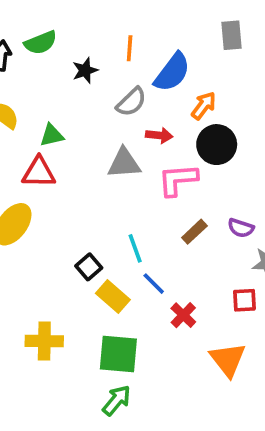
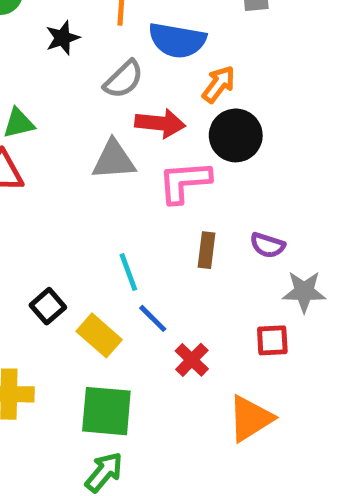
blue semicircle: (172, 72) -> (177, 40), turned 63
red arrow: (159, 135) -> (160, 123), size x1.4
brown rectangle: (194, 232) -> (206, 250), turned -40
black square: (89, 267) -> (48, 306), moved
orange triangle: (228, 360) -> (250, 418), turned 36

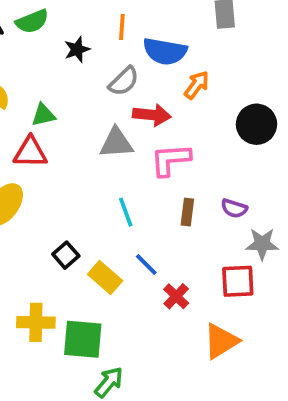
black circle: (236, 135) -> (257, 124), moved
cyan line: (128, 272) -> (126, 212), moved
red square: (272, 340) -> (238, 281), size x1.4
green square: (106, 411) -> (83, 339), moved

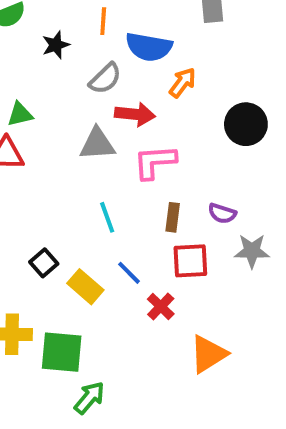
red square: (238, 281) -> (190, 261), moved

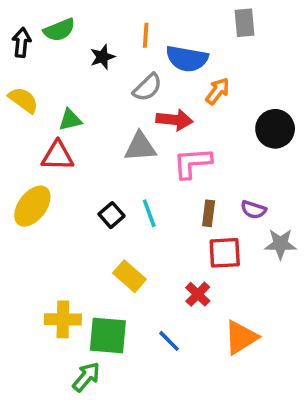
black square: (44, 263) -> (111, 215), moved
blue line: (129, 273) -> (169, 341), moved
green arrow: (89, 398) -> (86, 377), moved

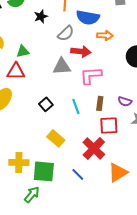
orange arrow: (218, 91) -> (105, 35), turned 56
cyan line: (149, 213) -> (76, 106), moved
red cross: (198, 294) -> (94, 148), size x1.6

